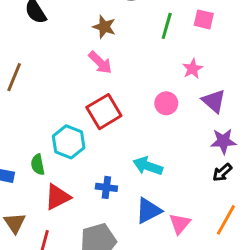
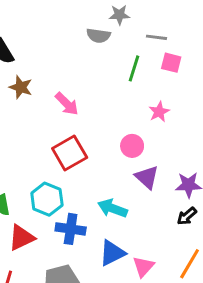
brown star: (104, 27) -> (21, 87), moved
purple triangle: (214, 101) -> (147, 177), moved
cyan hexagon: (69, 142) -> (47, 199), moved
blue cross: (106, 187) -> (71, 229), size x1.4

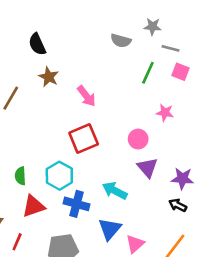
gray star: (119, 15) -> (153, 27), moved
pink star: (159, 112) -> (165, 113), turned 30
black arrow: (187, 216) -> (178, 205), turned 60
blue triangle: (112, 253) -> (110, 229), turned -30

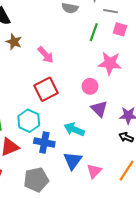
pink star: (165, 113) -> (110, 63), size x1.6

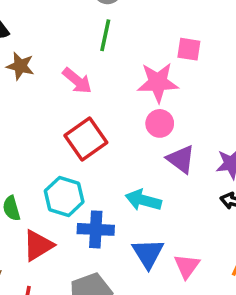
pink square: (120, 29) -> (189, 49), moved
green line: (94, 32) -> (105, 35), moved
pink star: (110, 63) -> (158, 82), moved

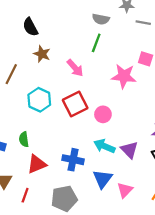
pink circle: (160, 123) -> (103, 114), moved
purple triangle: (181, 159) -> (129, 150), moved
cyan hexagon: (64, 196) -> (39, 100), moved

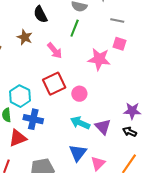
gray line: (143, 23) -> (117, 20), moved
black semicircle: (30, 27) -> (40, 14), moved
cyan hexagon: (39, 100) -> (20, 96), moved
blue cross: (73, 160) -> (33, 119), moved

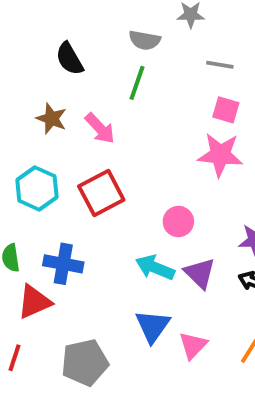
brown star: (25, 37) -> (51, 119), moved
pink star: (99, 59) -> (220, 155), moved
pink circle: (79, 94) -> (178, 222), moved
cyan hexagon: (20, 96) -> (37, 188), moved

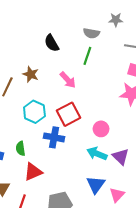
brown star: (51, 119) -> (31, 74), moved
pink circle: (178, 222) -> (101, 129), moved
blue cross: (63, 264) -> (54, 137), moved

